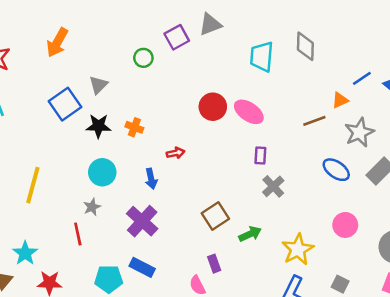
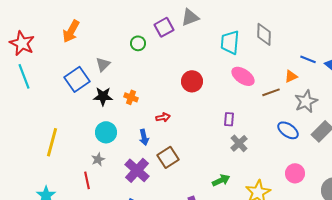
blue line: (362, 78) -> (308, 59), turned 56
pink ellipse: (249, 112) -> (243, 76), moved
brown square: (215, 216) -> (168, 157), moved

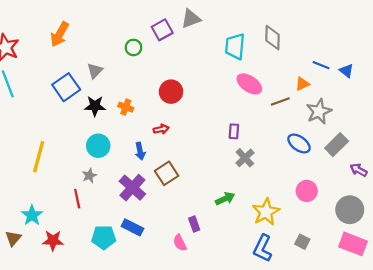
red circle: (192, 81) -> (171, 92), moved

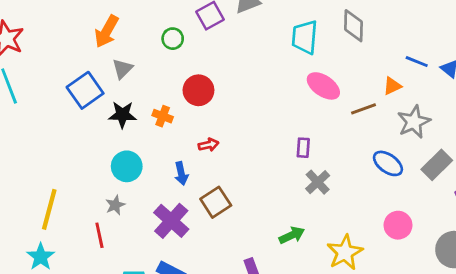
orange arrow: (60, 34) -> (107, 31), moved
red circle: (171, 92) -> (198, 90), moved
yellow line: (39, 157) -> (49, 209), moved

